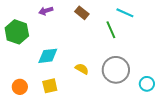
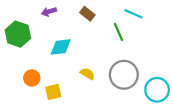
cyan diamond: (48, 56) -> (61, 47), moved
cyan circle: (147, 84) -> (157, 90), size x1.5
orange circle: (20, 87) -> (32, 78), moved

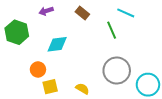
yellow semicircle: (87, 74) -> (82, 89), moved
orange circle: (32, 78) -> (38, 69), moved

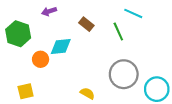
brown rectangle: (82, 13) -> (86, 24), moved
orange circle: (38, 69) -> (41, 59), moved
yellow square: (50, 87) -> (26, 91), moved

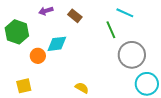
brown rectangle: (86, 24) -> (75, 16), moved
gray circle: (124, 74) -> (132, 55), moved

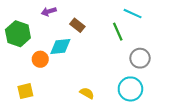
brown rectangle: (75, 16) -> (77, 25), moved
gray circle: (132, 55) -> (140, 58), size x0.7
cyan circle: (147, 84) -> (130, 89), moved

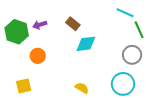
purple arrow: (49, 11) -> (40, 25), moved
green line: (118, 32) -> (139, 30), moved
cyan diamond: (60, 46) -> (86, 44), moved

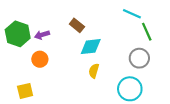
purple arrow: (40, 25) -> (42, 35), moved
yellow semicircle: (82, 88) -> (94, 71), moved, turned -104

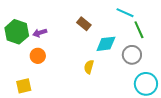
brown rectangle: (77, 25) -> (84, 24), moved
cyan diamond: (91, 47) -> (106, 44), moved
cyan circle: (130, 89) -> (146, 84), moved

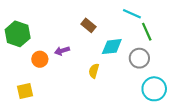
purple arrow: (40, 33) -> (62, 51), moved

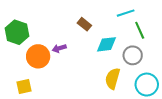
cyan line: (132, 14) -> (126, 13), turned -42
orange circle: (40, 59) -> (38, 56), size x1.5
yellow semicircle: (94, 71) -> (113, 78), moved, size x1.5

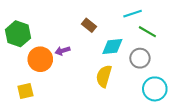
green line: (140, 30) -> (147, 32), turned -36
yellow semicircle: (113, 78) -> (104, 76), moved

